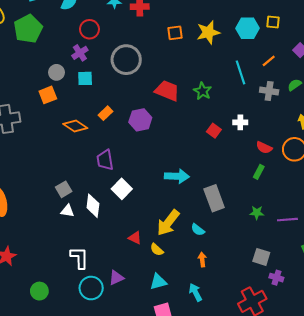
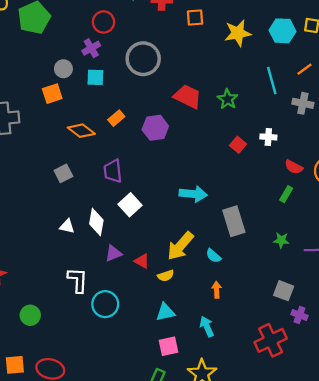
orange square: (175, 33) -> (195, 18), moved
gray square: (64, 189) -> (63, 173), moved
yellow semicircle: (157, 250) -> (166, 276), turned -64
purple triangle: (116, 278) -> (113, 253), moved
cyan circle: (91, 288) -> (105, 304), moved

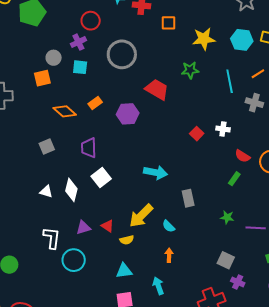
green star: (228, 99) -> (190, 70), moved, turned 30
gray rectangle: (234, 221) -> (188, 198), size x0.7
purple triangle: (113, 253) -> (83, 228), moved

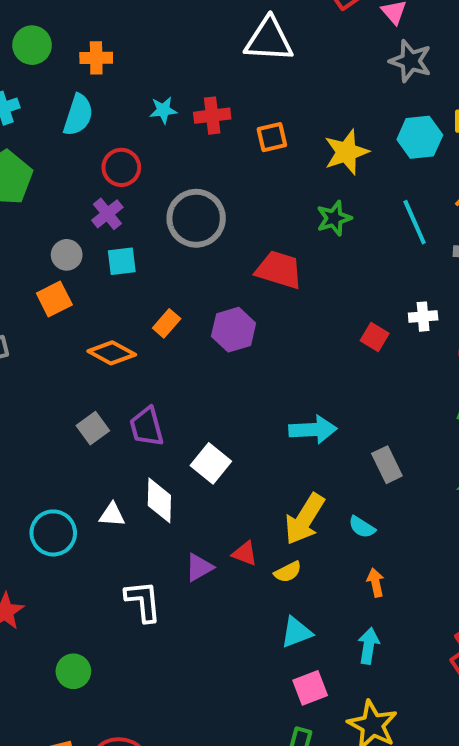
purple trapezoid: (89, 148) -> (147, 427), moved
cyan circle: (74, 260) -> (53, 533), moved
cyan arrow: (158, 286) -> (369, 646), turned 42

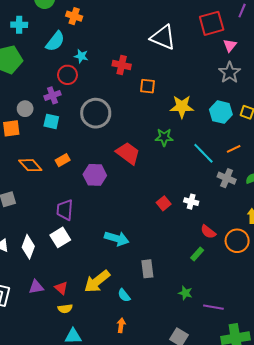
cyan star: (163, 110) -> (81, 56), moved
cyan line: (415, 222) -> (203, 153), turned -40
purple trapezoid: (147, 427) -> (65, 210), moved
yellow semicircle: (288, 572) -> (65, 309), moved

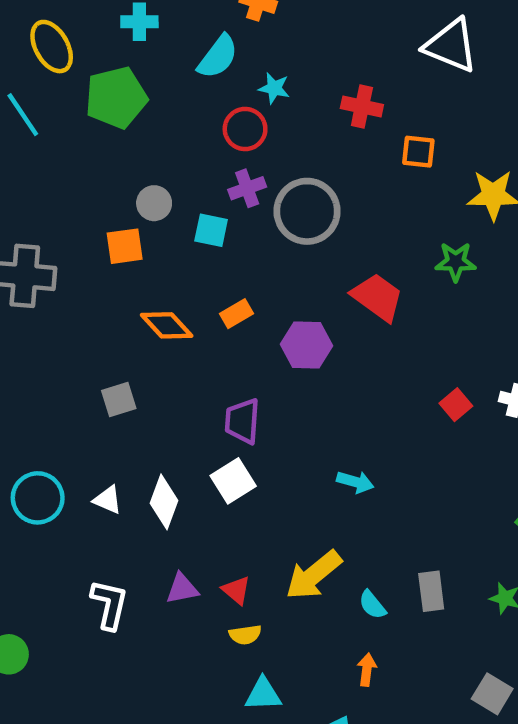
purple cross: (52, 95) -> (247, 188), moved
cyan arrow: (117, 238) -> (355, 482), size x0.7
gray rectangle: (147, 269) -> (431, 591), moved

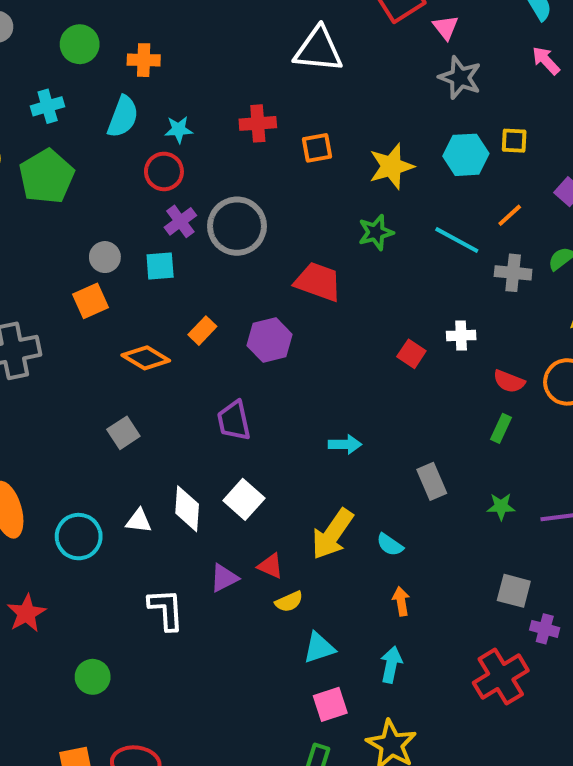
white square: (233, 481) -> (244, 499), moved
gray rectangle: (431, 591) -> (432, 481), moved

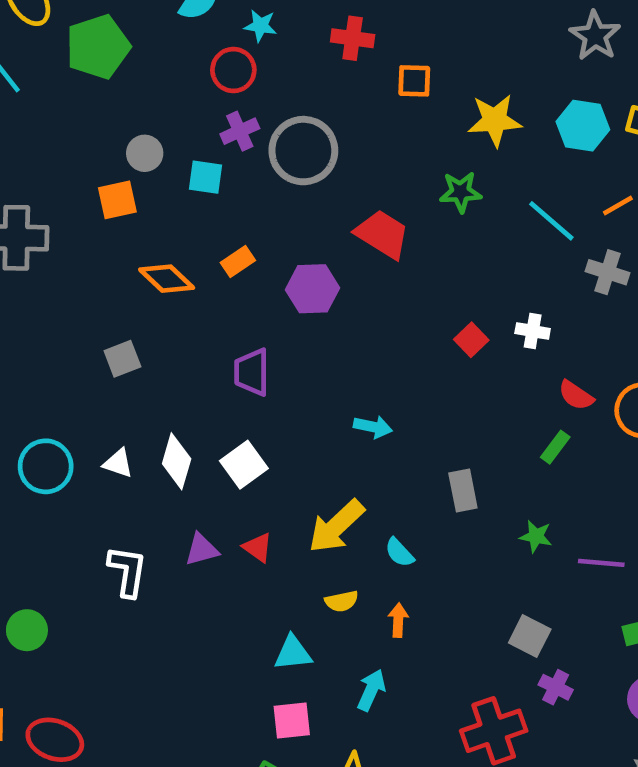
yellow semicircle: (289, 602) -> (342, 601), moved

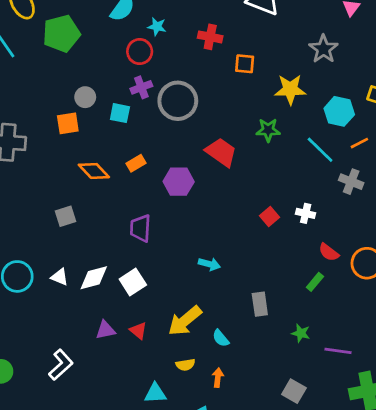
gray star: (595, 36) -> (323, 49), moved
cyan hexagon: (583, 126) -> (339, 111), moved
white diamond: (177, 461) -> (94, 278), turned 56
white L-shape: (127, 571) -> (61, 365), moved, turned 36

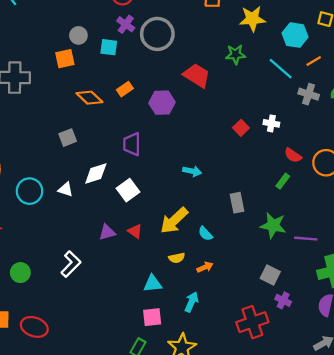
purple cross: (141, 87) -> (126, 24), turned -30
white diamond: (94, 278) -> (96, 174), moved
green star: (301, 333) -> (273, 225), size x1.6
orange arrow: (218, 378) -> (205, 267), turned 63

